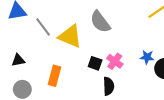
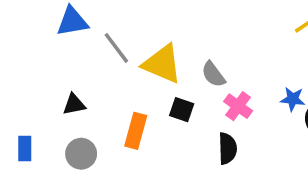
gray semicircle: (100, 22) -> (213, 74), moved, size x0.7
black square: (95, 63) -> (182, 110), moved

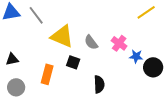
gray line: (116, 48) -> (36, 15), moved
pink cross: (238, 106) -> (119, 43), moved

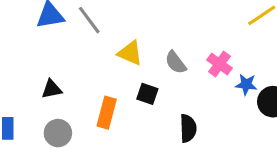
yellow triangle: (62, 36) -> (130, 53), size x0.7

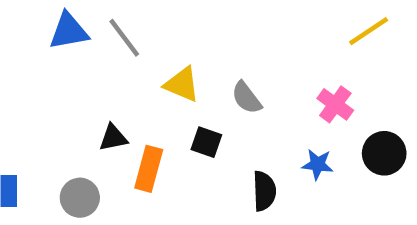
pink cross: (219, 64) -> (335, 104), moved
blue star: (246, 84) -> (318, 164), moved
black triangle: (52, 89) -> (113, 138), moved

